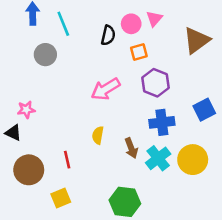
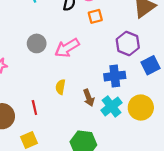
gray circle: (45, 55) -> (37, 43), moved
purple hexagon: (156, 83) -> (128, 43), moved

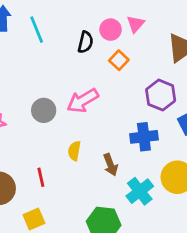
orange square: (95, 16) -> (119, 60), turned -32
gray circle: (37, 43) -> (44, 110), moved
cyan cross: (111, 106) -> (140, 191), moved

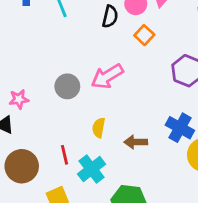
blue cross: (144, 137) -> (180, 128), moved, turned 36
brown arrow: (111, 165) -> (136, 142), turned 110
cyan cross: (140, 191) -> (92, 169), moved

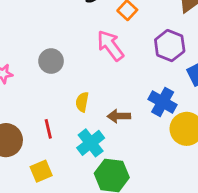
pink arrow: (107, 76) -> (110, 46), moved, turned 84
cyan cross: (92, 169) -> (91, 143), moved

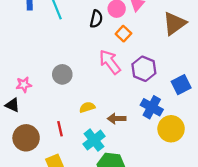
purple hexagon: (170, 46) -> (144, 69), moved
yellow semicircle: (82, 102) -> (87, 107), turned 63

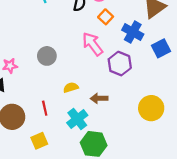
purple hexagon: (144, 69) -> (120, 64), moved
blue square: (181, 85) -> (161, 48), moved
blue cross: (152, 107) -> (133, 32), moved

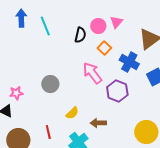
yellow semicircle: (71, 87) -> (72, 113), turned 152

